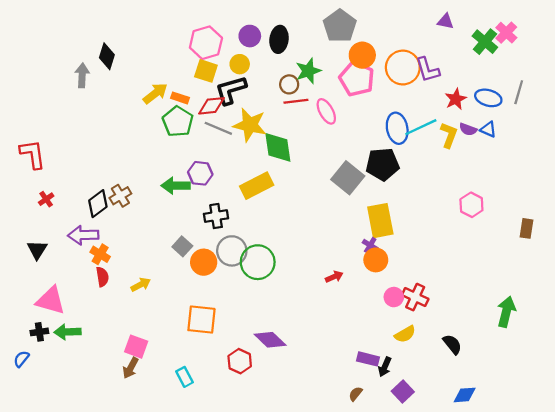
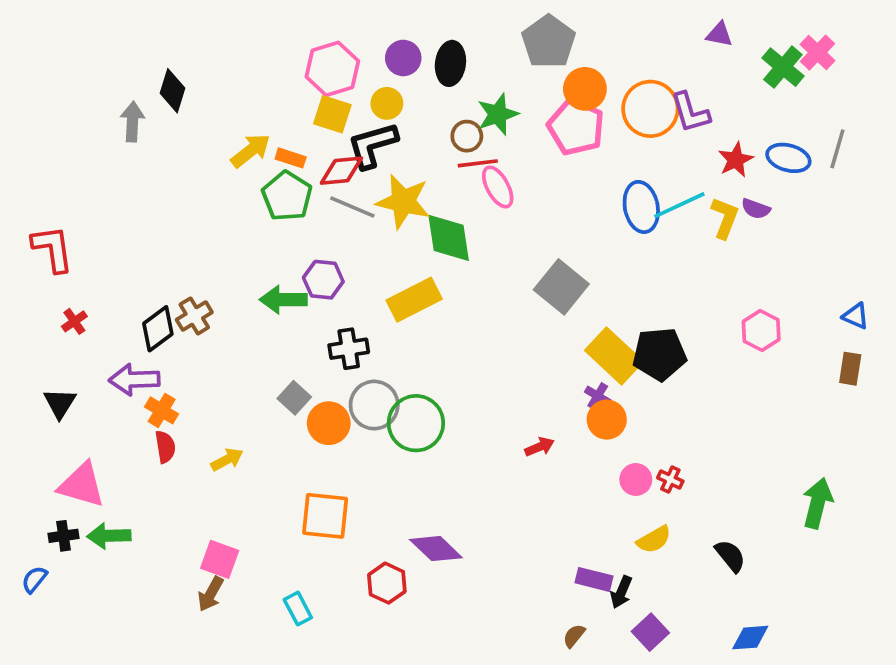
pink ellipse: (326, 111) -> (498, 187), moved
blue triangle: (488, 129) -> (856, 316), moved
black pentagon: (383, 164) -> (659, 354), moved
yellow rectangle: (380, 221) -> (614, 356), turned -36
red cross: (415, 297) -> (670, 480), size x0.6

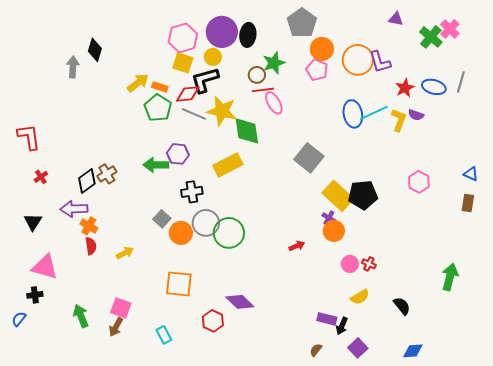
purple circle: (403, 58) -> (222, 32), size x1.6
pink pentagon: (576, 127) -> (317, 70), size x0.7
green arrow: (109, 536) -> (81, 316), moved, turned 70

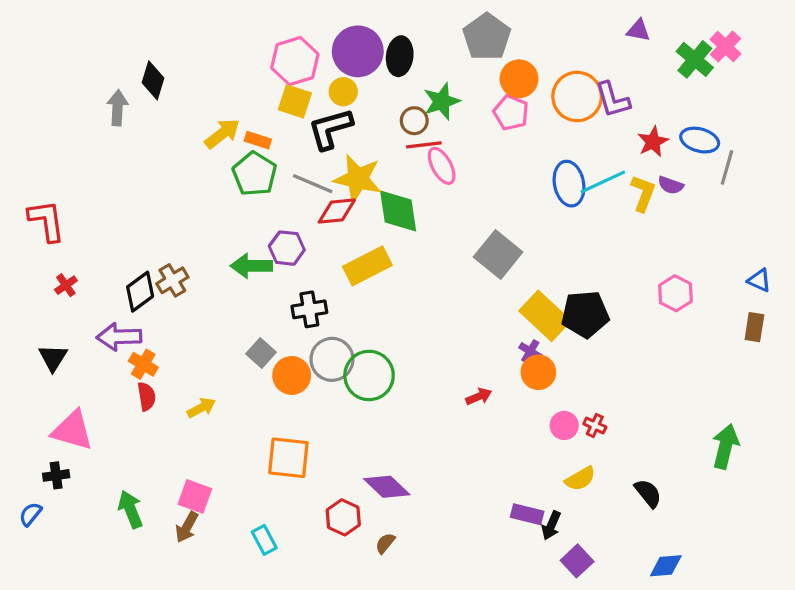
gray line: (461, 82) -> (727, 167), moved
red diamond: (188, 94) -> (337, 211), moved
brown semicircle: (316, 350) -> (385, 543), moved

